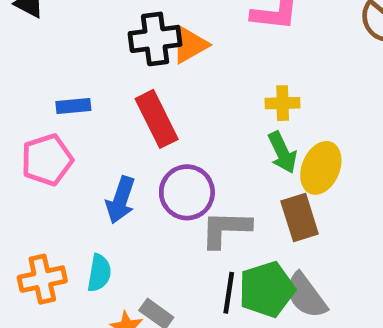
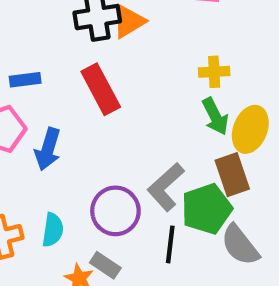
purple circle: (187, 192) -> (115, 211), moved
blue arrow: (120, 200) -> (48, 149), moved
gray L-shape: (226, 229) -> (166, 187), turned -42
green pentagon: (267, 289) -> (207, 209), moved

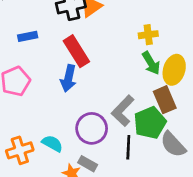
blue rectangle: (25, 80) -> (28, 36), moved
blue arrow: (48, 149) -> (68, 78), moved
cyan semicircle: (53, 230) -> (52, 143), turned -65

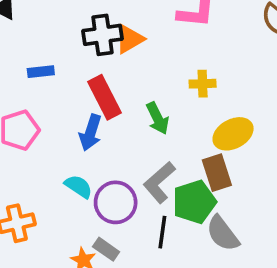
green arrow: (151, 63) -> (158, 118), moved
yellow ellipse: (174, 70) -> (233, 134), turned 40
cyan semicircle: (52, 143) -> (79, 186), moved

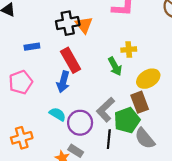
orange triangle: (130, 39) -> (84, 25), turned -36
green arrow: (158, 118) -> (115, 66), moved

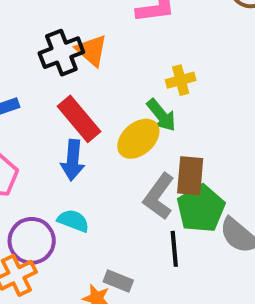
yellow ellipse: (148, 79) -> (138, 139), moved
brown rectangle: (140, 102) -> (190, 176), moved, turned 36
purple circle: (80, 123) -> (32, 241), moved

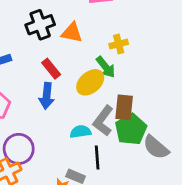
orange triangle: (91, 50) -> (72, 33), moved, turned -30
red rectangle: (79, 119) -> (51, 69), size x0.7
cyan semicircle: (73, 221) -> (81, 132), moved, turned -30
black line: (174, 249) -> (97, 158), moved

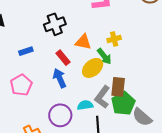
orange triangle: (72, 33) -> (83, 42), moved
blue arrow: (47, 96) -> (60, 78), turned 150
purple circle: (19, 149) -> (60, 115), moved

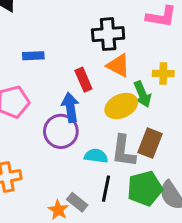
black cross: (55, 24) -> (108, 34), moved
gray L-shape: (102, 97) -> (124, 151), turned -45
green pentagon: (123, 103) -> (145, 188), moved
purple circle: (60, 115) -> (61, 131), moved

